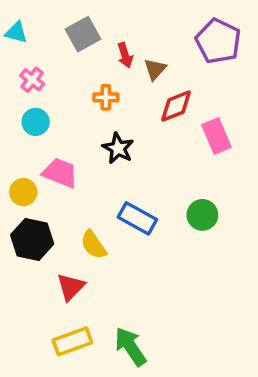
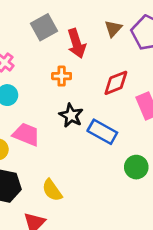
red arrow: (125, 55) -> (77, 43), size x1.5
brown triangle: (155, 69) -> (113, 29), moved
blue rectangle: (137, 218) -> (102, 132), moved

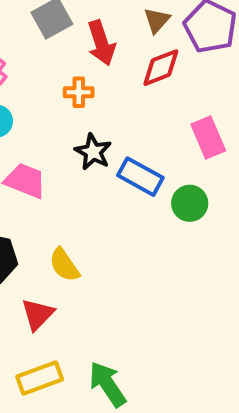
red diamond: (116, 83) -> (161, 68), moved
green circle: (136, 167) -> (190, 203), moved

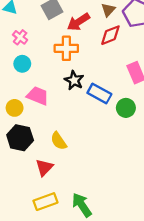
red arrow: (101, 43) -> (78, 22), turned 75
orange cross: (79, 92) -> (66, 48), size x1.5

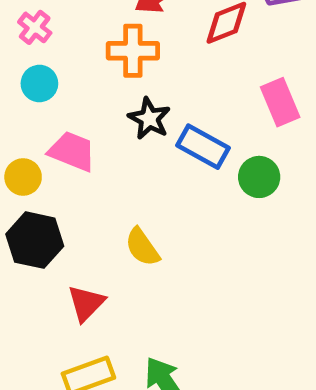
yellow semicircle: (59, 141) -> (142, 247), moved

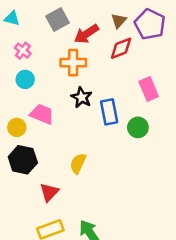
blue rectangle: (203, 147) -> (109, 112), turned 50
yellow semicircle: (142, 247) -> (78, 163), turned 60

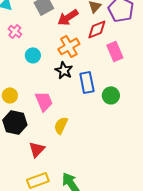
orange cross: (73, 63) -> (69, 46), moved, turned -30
cyan circle: (25, 79) -> (33, 55), moved
pink rectangle: (149, 89) -> (115, 51), moved
pink trapezoid: (42, 114) -> (44, 101), moved, turned 45

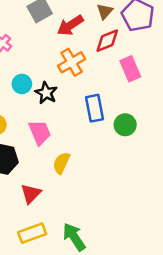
cyan circle: (33, 55) -> (22, 84), moved
black star: (64, 70) -> (46, 93), moved

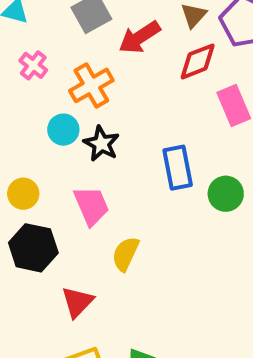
orange cross: (72, 62) -> (91, 85), moved

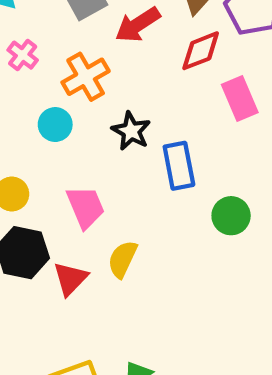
black star: (101, 144) -> (131, 131), moved
green circle: (226, 194) -> (231, 216), moved
red triangle: (77, 302) -> (70, 279), moved

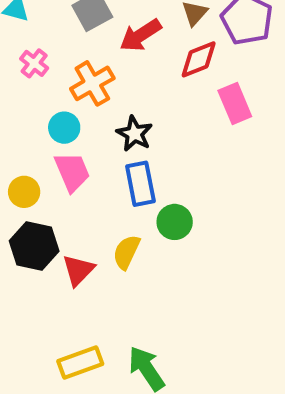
blue rectangle: (179, 166) -> (140, 184), moved
pink trapezoid: (86, 207) -> (72, 172), moved
green circle: (231, 216) -> (175, 222), moved

